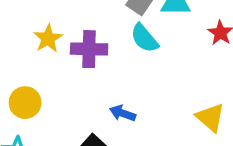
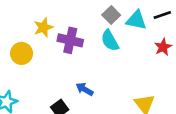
yellow circle: (25, 103) -> (22, 53), moved

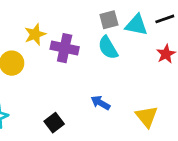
gray square: (111, 15) -> (109, 20), turned 30
blue arrow: (85, 89) -> (100, 103), moved

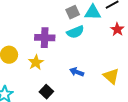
yellow star: (35, 34) -> (36, 62), moved
cyan semicircle: (108, 48) -> (75, 32), turned -72

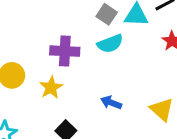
gray square: (73, 12) -> (107, 14), turned -32

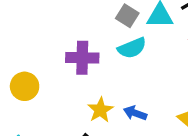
yellow star: (51, 87) -> (100, 110), moved

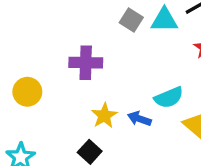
cyan semicircle: (132, 48) -> (169, 98), moved

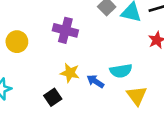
yellow star: (104, 116) -> (70, 73), turned 30

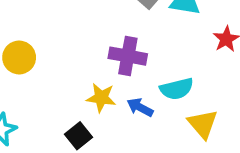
purple cross: (65, 30) -> (128, 56), moved

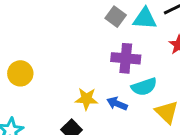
purple cross: (128, 56) -> (126, 58), moved

